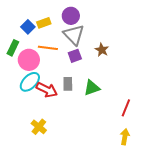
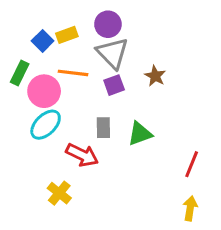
red arrow: (47, 90) -> (82, 155), moved

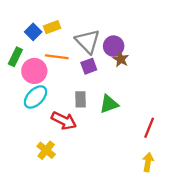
purple circle: (108, 24) -> (114, 46), moved

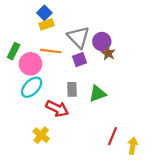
blue square: (33, 32) -> (44, 13), moved
red line: (149, 128) -> (112, 136), moved

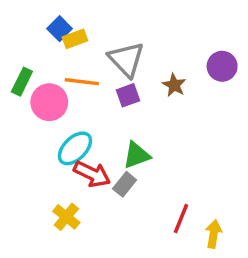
blue square: (44, 13) -> (60, 29), moved
purple circle: (102, 41) -> (222, 66), moved
cyan ellipse: (32, 87) -> (75, 148), moved
gray rectangle: (72, 89) -> (125, 184), moved, turned 40
green triangle: (98, 94) -> (137, 155), moved

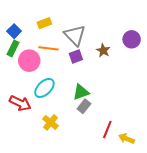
blue square: (60, 29) -> (14, 31), moved
red arrow: (92, 174) -> (20, 103), moved
gray rectangle: (125, 184) -> (84, 106), moved
yellow cross: (66, 217) -> (51, 122), moved
yellow arrow: (214, 234) -> (127, 139), turned -77

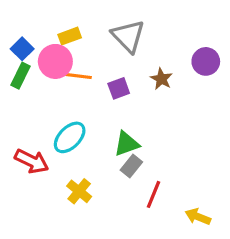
gray triangle: (75, 35) -> (128, 36), moved
pink circle: (29, 61) -> (55, 61), moved
red line: (107, 130) -> (154, 194), moved

